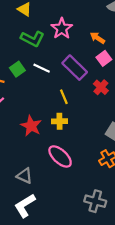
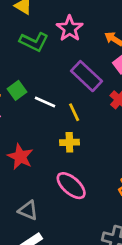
white line: (42, 68) -> (45, 102), moved
green square: (17, 69) -> (17, 90), moved
red star: (31, 126) -> (20, 157), moved

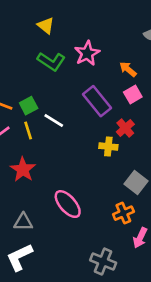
yellow line: (74, 112) -> (28, 131), moved
yellow cross: (69, 142) -> (108, 147), moved
gray triangle: (28, 210) -> (23, 222), turned -30

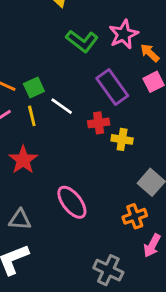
pink star: (87, 53) -> (123, 34), moved
green L-shape: (51, 61) -> (82, 41), moved
red cross: (125, 128) -> (99, 123), moved, turned 30

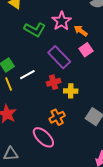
white line: (62, 106) -> (27, 75), turned -56
orange cross: (135, 216) -> (57, 117), moved

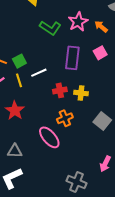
orange arrow: (81, 31) -> (101, 27), moved
purple rectangle: (59, 57) -> (72, 58), turned 45
red cross: (54, 82) -> (60, 90), moved

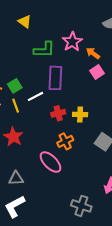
orange arrow: (101, 27) -> (93, 53), moved
green L-shape: (50, 28) -> (44, 50), turned -30
purple rectangle: (72, 58) -> (55, 78), moved

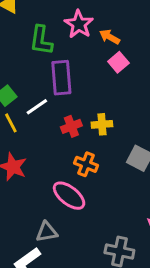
green L-shape: (44, 50) -> (41, 40), turned 105
orange cross: (65, 141) -> (86, 164), turned -35
gray triangle: (16, 178) -> (47, 232), moved

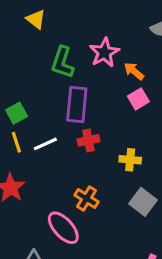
white line: (37, 107) -> (45, 144), moved
yellow cross: (102, 124) -> (130, 160), moved
red cross: (71, 126) -> (88, 140), moved

